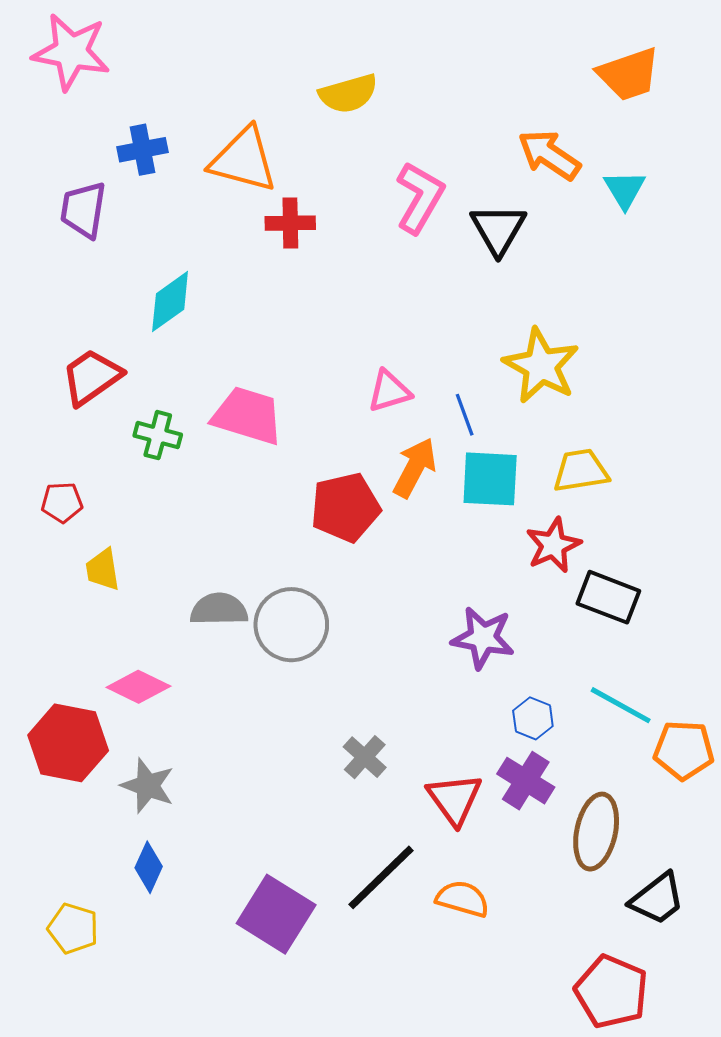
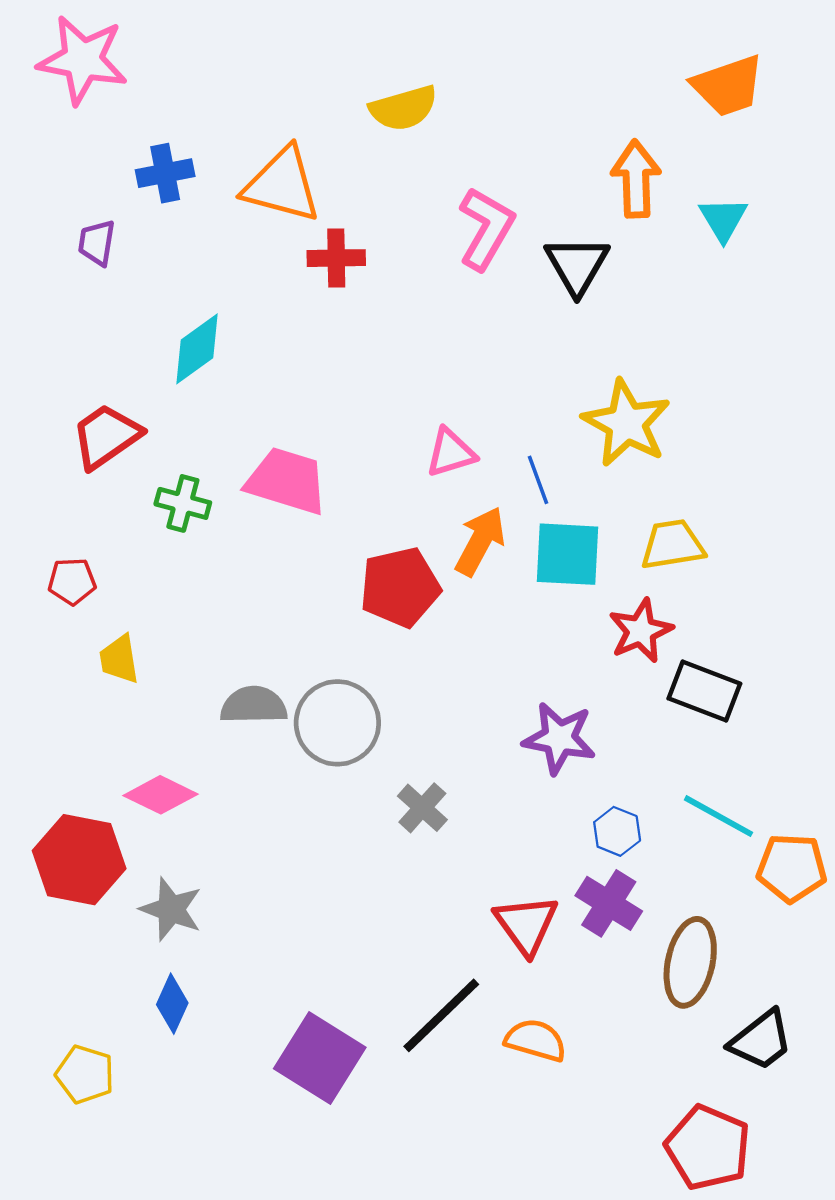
orange arrow: (549, 155) -> (636, 179), turned 54
purple trapezoid: (83, 210) -> (97, 243), size x0.7
gray cross: (365, 757) -> (422, 808), moved

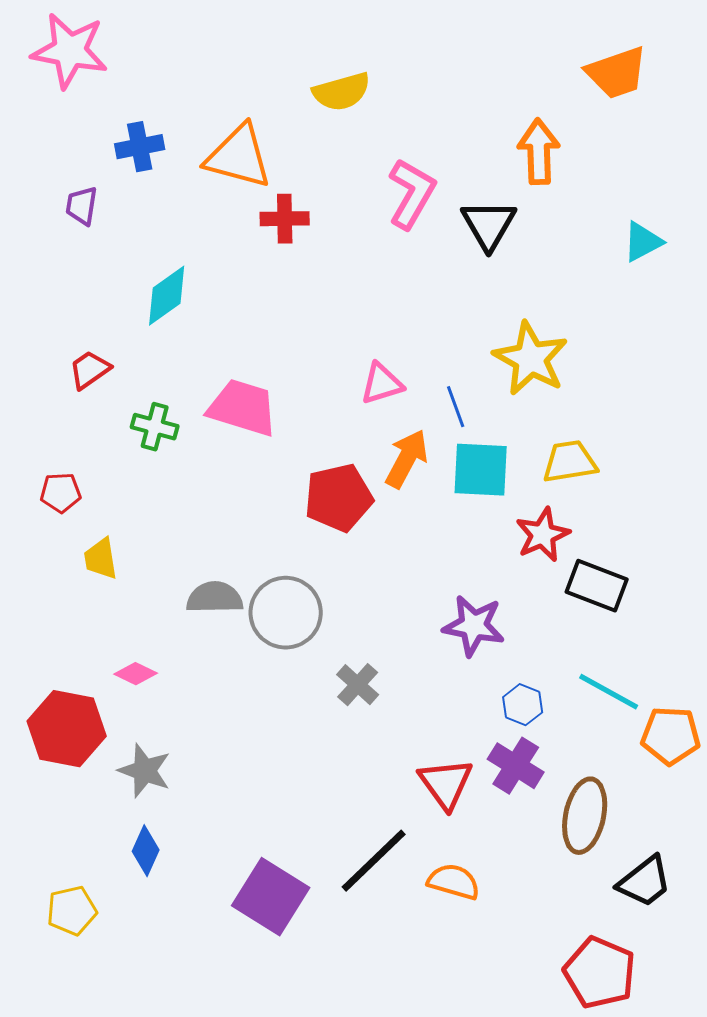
cyan triangle: (723, 219) -> (643, 242), moved, turned 33
red trapezoid: (106, 436) -> (90, 370), size x0.7
pink diamond: (160, 795) -> (136, 674), size x0.7
yellow pentagon: (85, 1074) -> (72, 911), turned -30

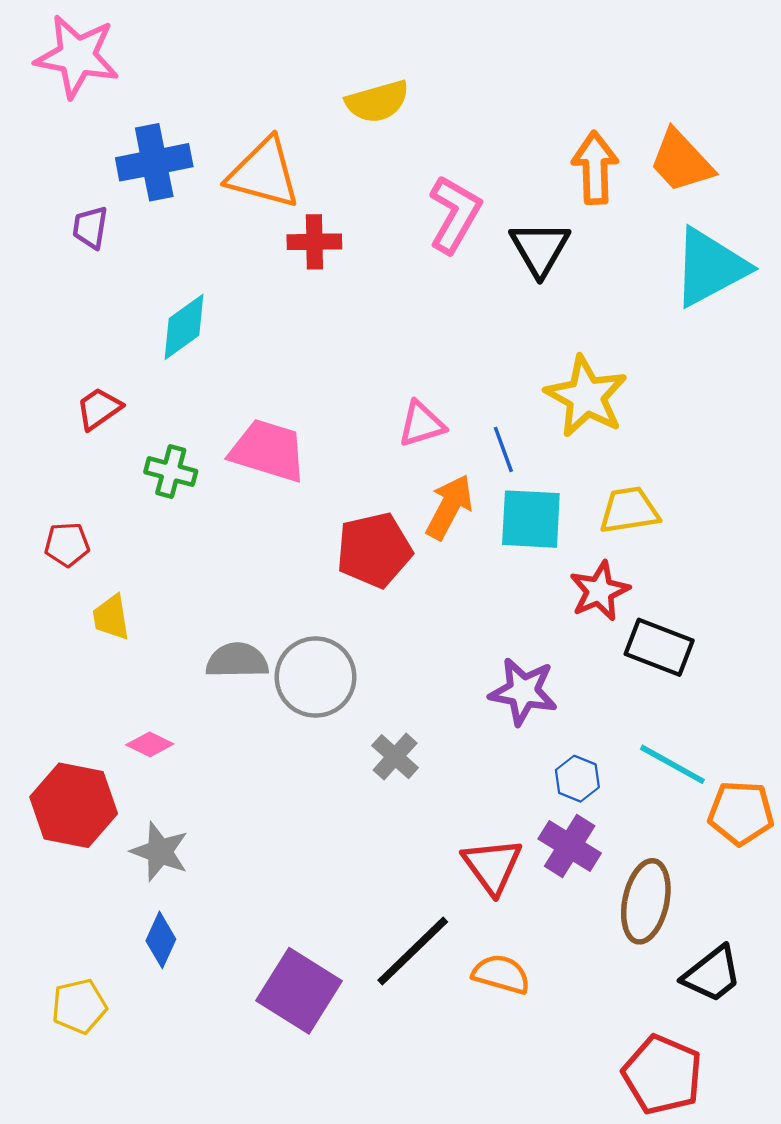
orange trapezoid: (617, 73) -> (681, 161), moved, turned 66
blue cross: (140, 147) -> (154, 162), size x1.4
cyan triangle: (643, 242) -> (710, 267), size x1.8

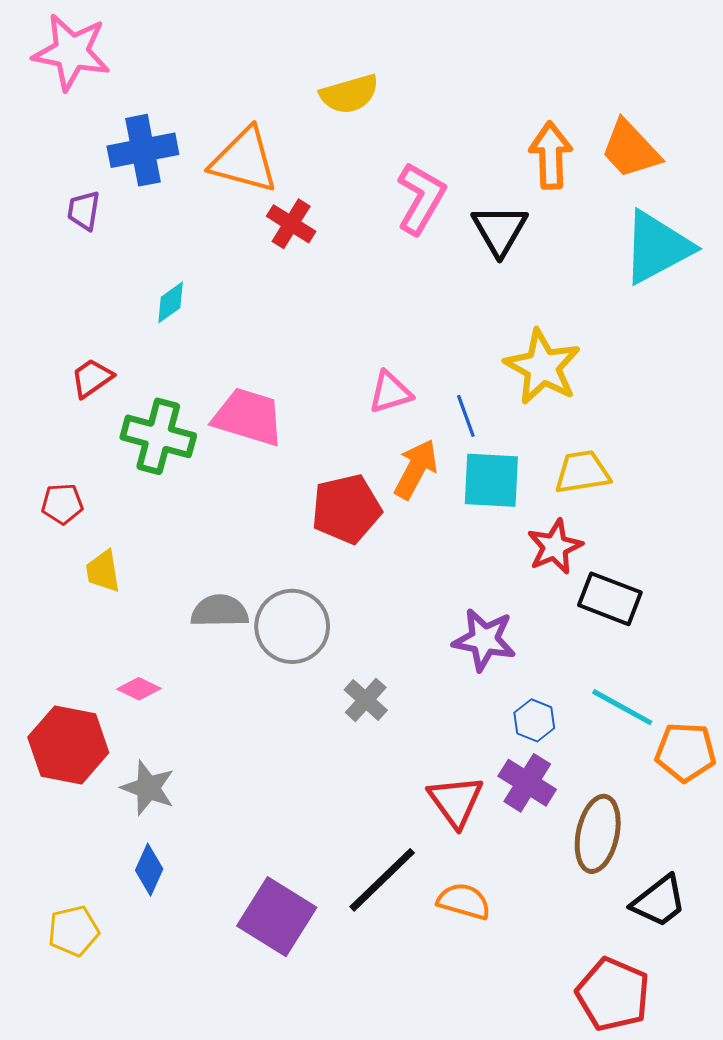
red cross: (314, 242) -> (291, 224), turned 33
cyan diamond: (184, 327) -> (171, 302), size x0.7
green cross: (171, 472) -> (158, 436), size x1.5

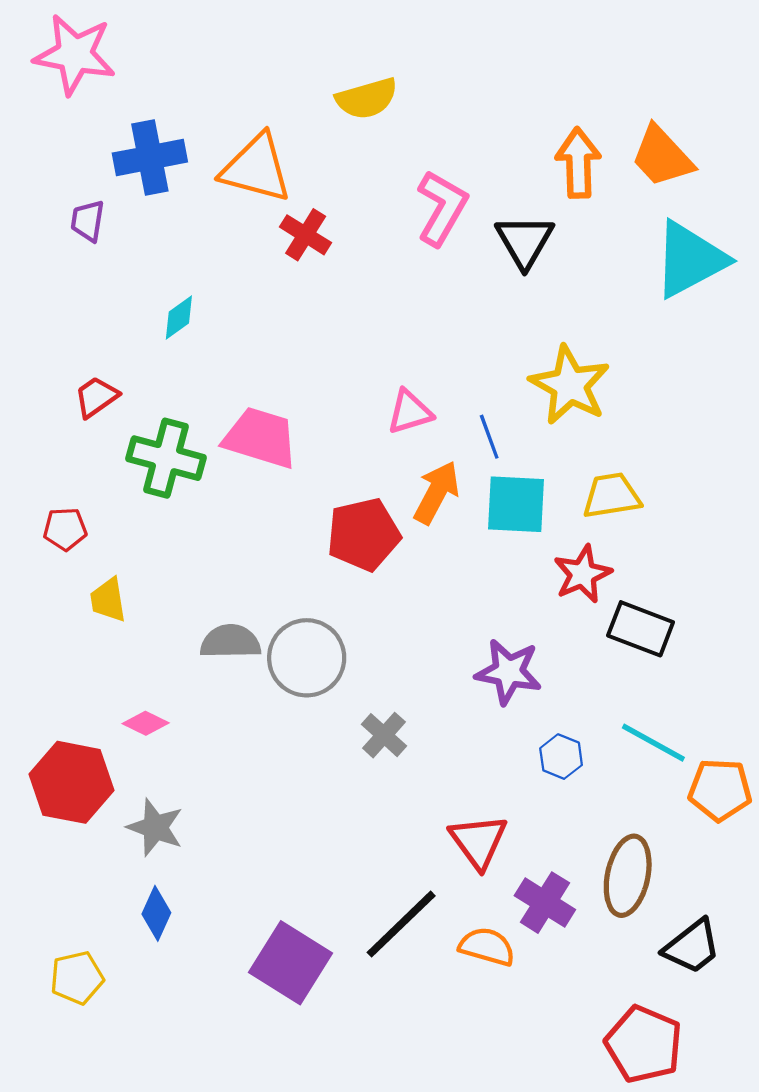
purple cross: (527, 783) -> (545, 903), moved

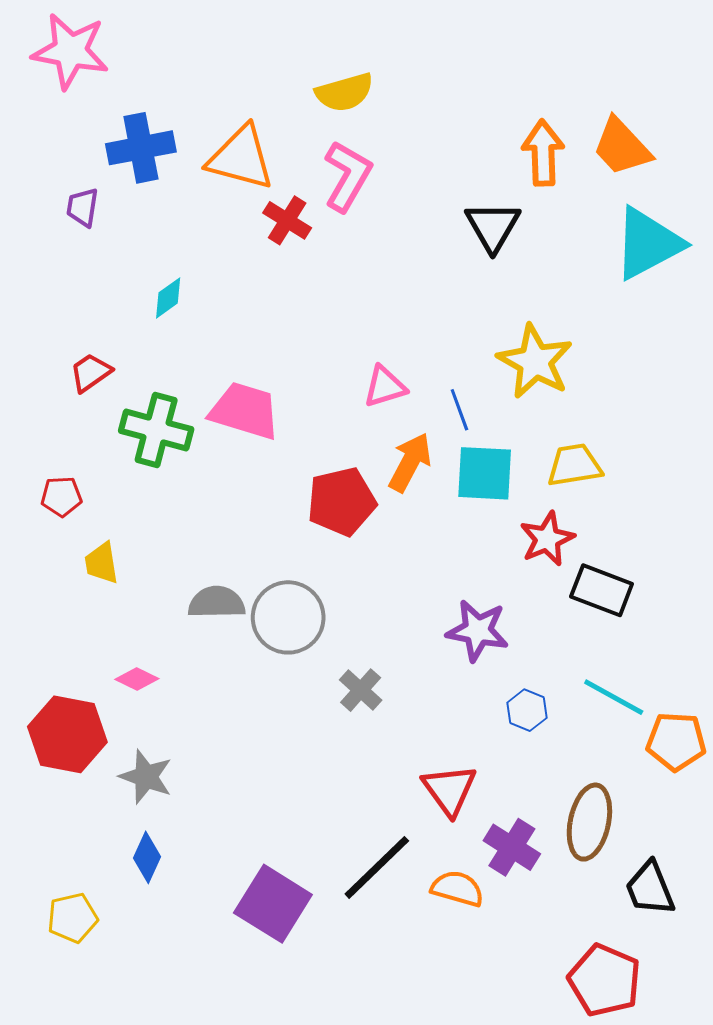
pink L-shape: (442, 208) -> (348, 176), moved
black trapezoid: (692, 947) -> (650, 889), turned 106

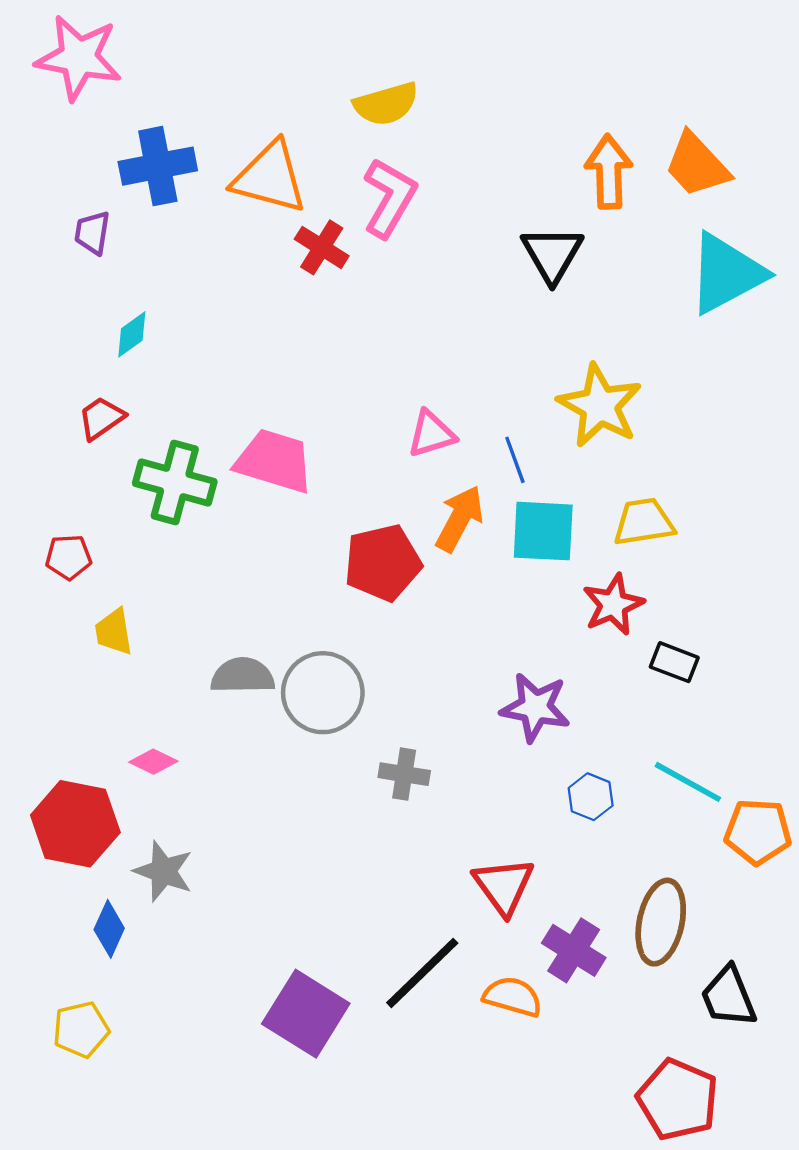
cyan diamond: (168, 298) -> (132, 334), moved
black rectangle: (602, 590) -> (674, 662), size x0.7
gray cross: (361, 690) -> (404, 774), turned -33
blue diamond: (147, 857) -> (109, 929), moved

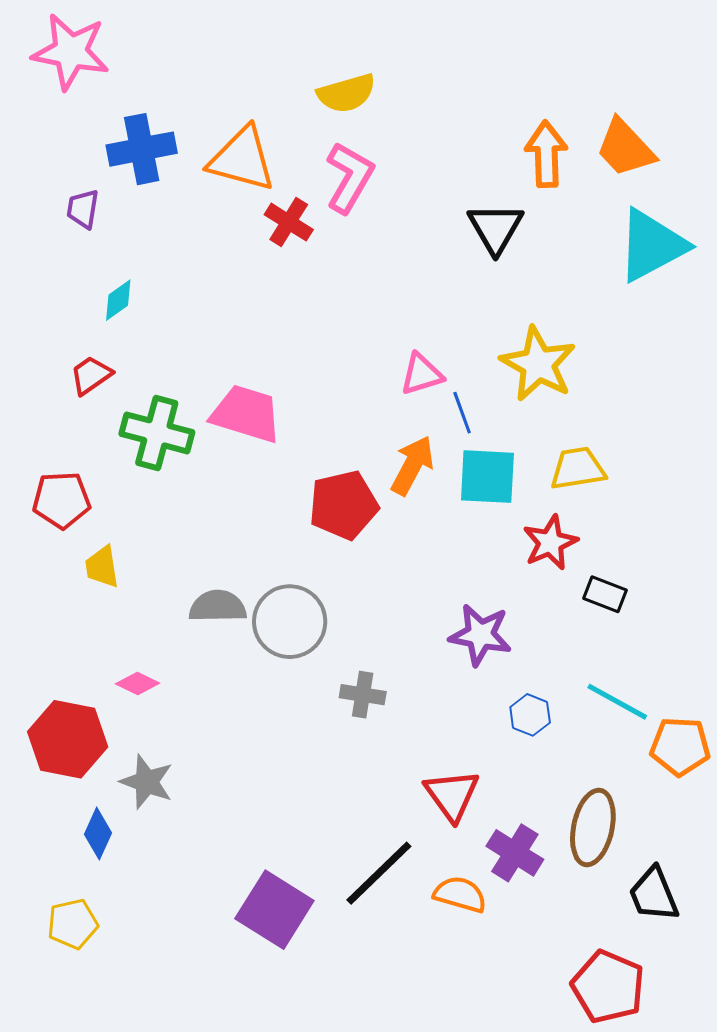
pink triangle: (431, 434) -> (422, 374), moved
red pentagon: (69, 557) -> (62, 500), size x1.4

